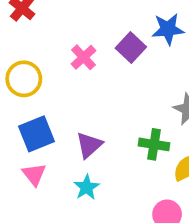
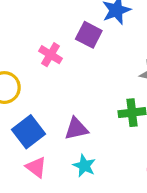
purple triangle: (89, 145) -> (76, 129), turned 45

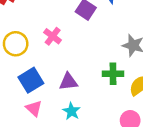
pink cross: (50, 55) -> (53, 36), moved

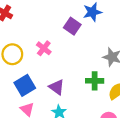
purple triangle: (68, 82) -> (57, 87), turned 42

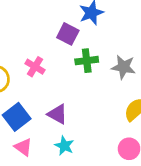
green cross: (95, 81) -> (87, 61), moved

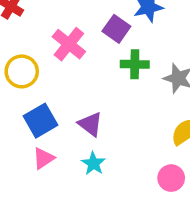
pink cross: (35, 67) -> (69, 44), moved, size x1.4
pink triangle: (23, 147) -> (43, 158), turned 42

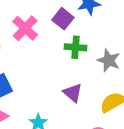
purple triangle: (90, 124) -> (73, 93), moved

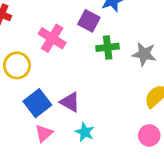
purple triangle: (73, 93) -> (70, 102), moved

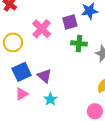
purple square: (89, 21) -> (70, 22), turned 35

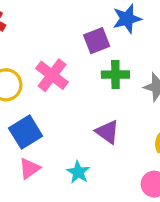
pink cross: (42, 29) -> (52, 75), moved
purple triangle: (44, 76) -> (107, 132), moved

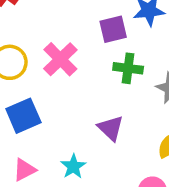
pink triangle: (30, 169) -> (24, 170), moved

